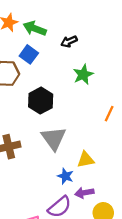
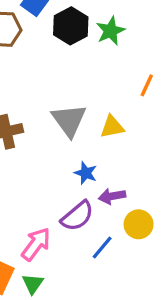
black hexagon: (41, 101) -> (71, 26), moved
yellow triangle: (86, 160) -> (112, 127), moved

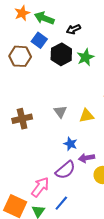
gray triangle: (69, 120) -> (60, 112), size x0.6
blue line: (102, 247) -> (61, 203), moved

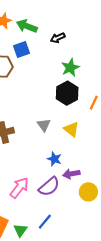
blue square: (39, 40) -> (21, 50), turned 35
black hexagon: (61, 54) -> (67, 93), moved
yellow triangle: (86, 116) -> (71, 129), turned 49
pink arrow: (40, 187) -> (19, 188), moved

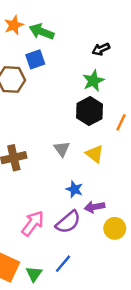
black arrow: (58, 38) -> (101, 49), moved

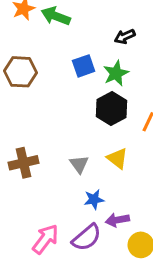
blue square: (35, 59) -> (84, 66), moved
gray triangle: (62, 149) -> (79, 164), moved
blue star: (74, 189) -> (94, 199), turned -30

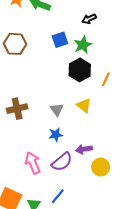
blue star: (94, 199) -> (56, 135), moved
pink arrow: (45, 239) -> (33, 163), turned -60

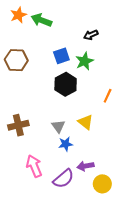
black hexagon: (80, 70) -> (66, 84), moved
blue star: (56, 135) -> (66, 144), moved
pink arrow: (33, 163) -> (34, 166), moved

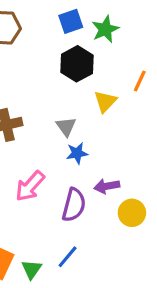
yellow triangle: (86, 122) -> (105, 101), moved, turned 35
pink arrow: (34, 166) -> (30, 186), turned -115
purple semicircle: (63, 179) -> (74, 205), turned -35

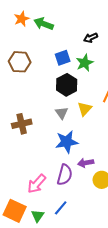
gray triangle: (66, 127) -> (62, 113), moved
blue star: (77, 153) -> (67, 142), size x1.6
pink arrow: (30, 186) -> (37, 184), moved

